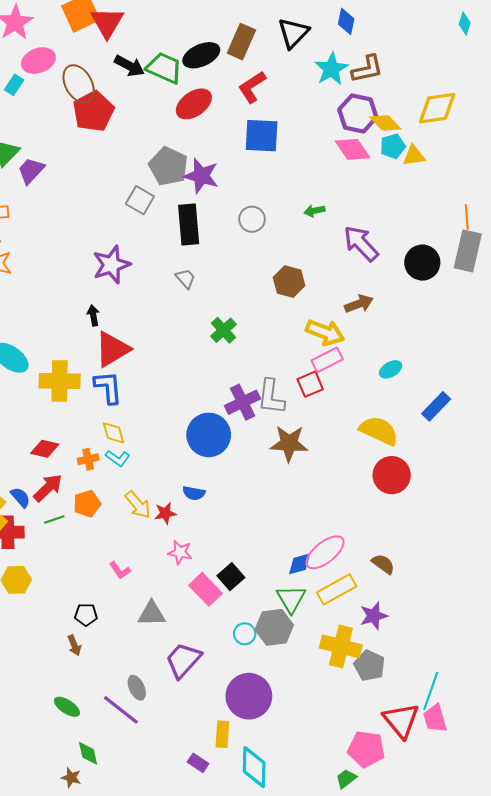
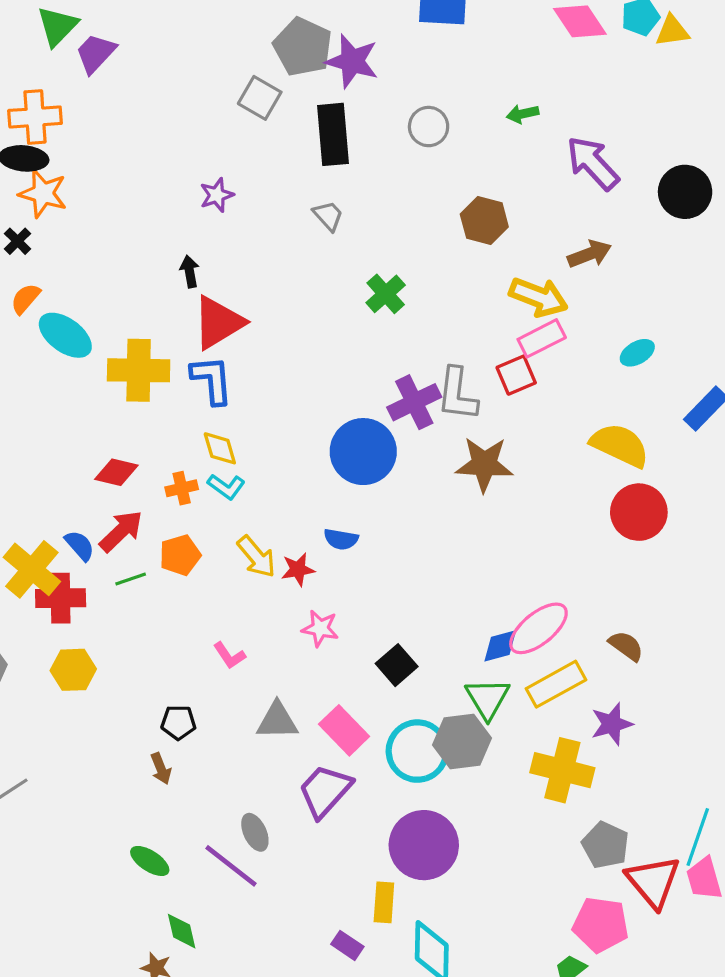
purple star: (111, 265) -> (217, 195), size x0.6
pink rectangle: (205, 589) -> (344, 730), moved
cyan circle: (245, 634) -> (417, 751), size x1.8
gray pentagon: (369, 665) -> (605, 845), moved

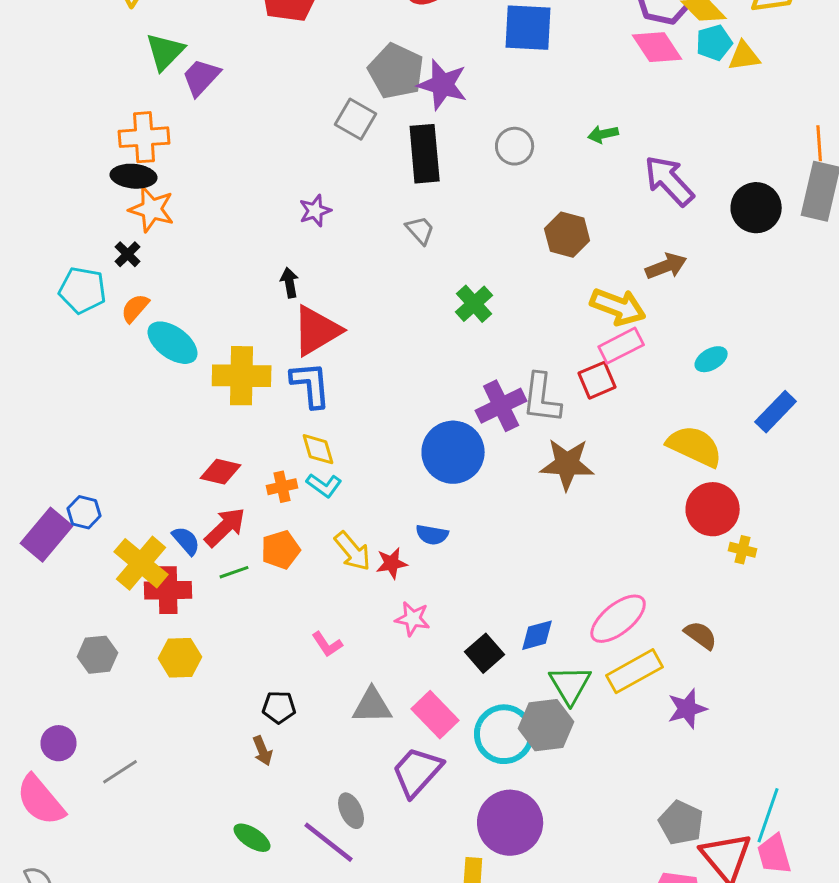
blue diamond: (500, 646) -> (537, 635), moved
yellow cross: (562, 770) -> (743, 550), moved, size x0.5

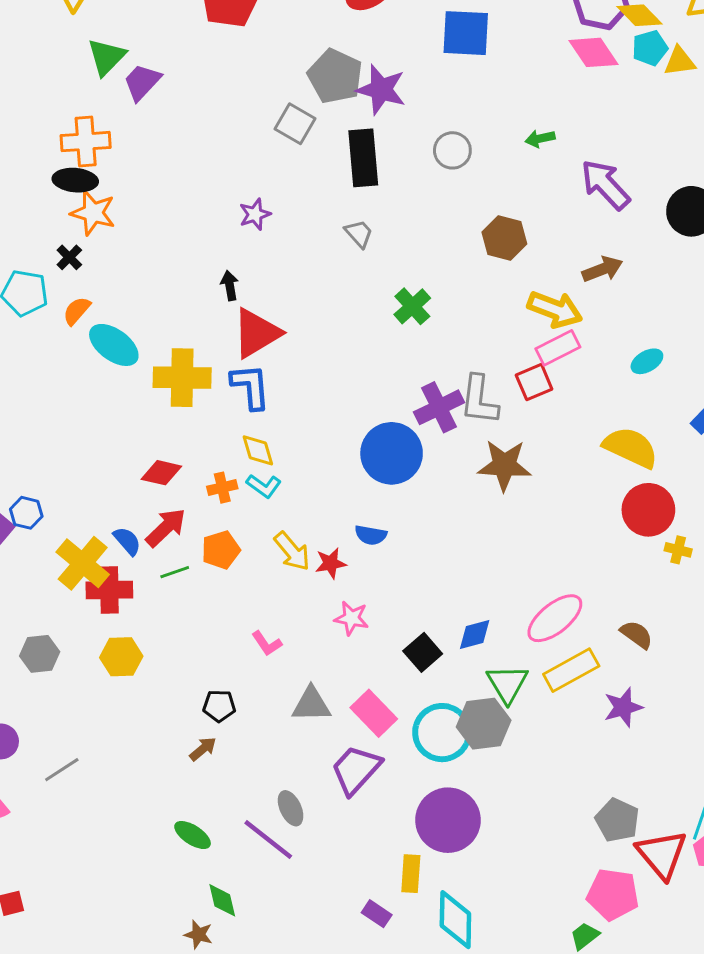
brown arrow: (263, 751) -> (203, 749), turned -108

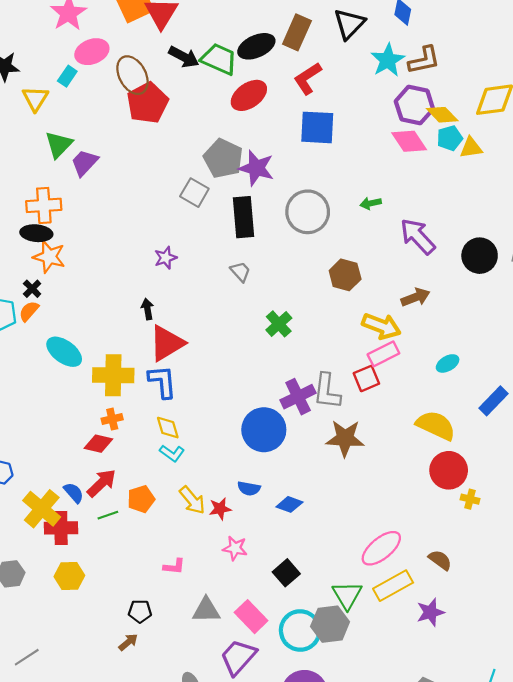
gray circle: (452, 150) -> (308, 212), size x1.6
orange semicircle: (77, 311) -> (29, 311), moved
orange cross: (222, 488) -> (112, 419), moved
blue diamond: (475, 635) -> (289, 504), moved, turned 35
pink L-shape: (267, 643) -> (174, 566), turned -50

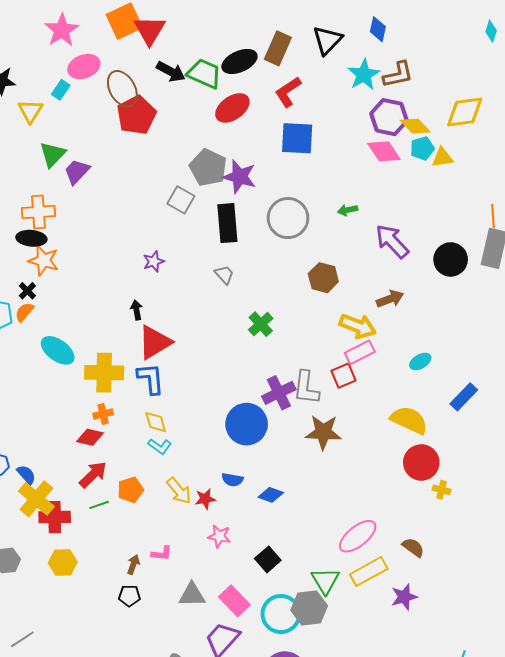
blue semicircle: (74, 493) -> (26, 475), moved
brown arrow: (128, 642) -> (133, 565), moved, turned -30

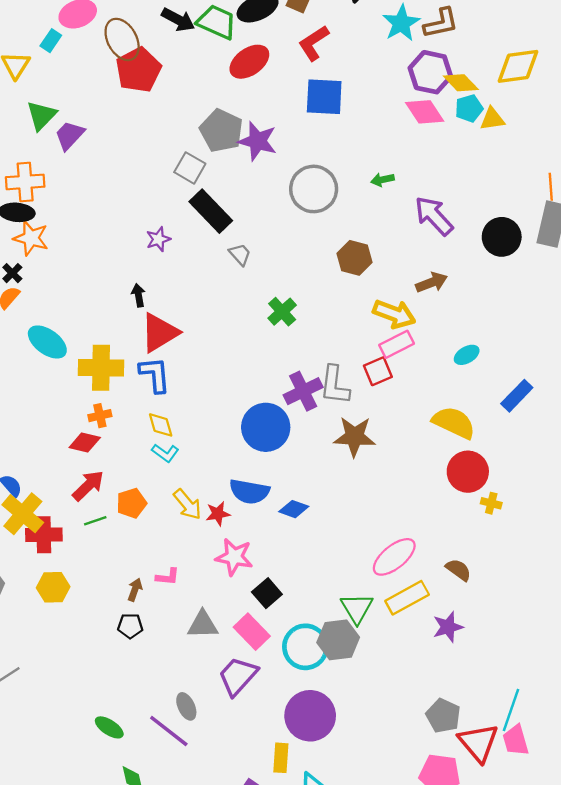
black rectangle: (227, 223) -> (211, 211), moved, turned -39
blue semicircle: (232, 480) -> (249, 491), size x1.6
pink star: (219, 536) -> (234, 557), size x1.4
black square: (268, 559) -> (267, 593), moved

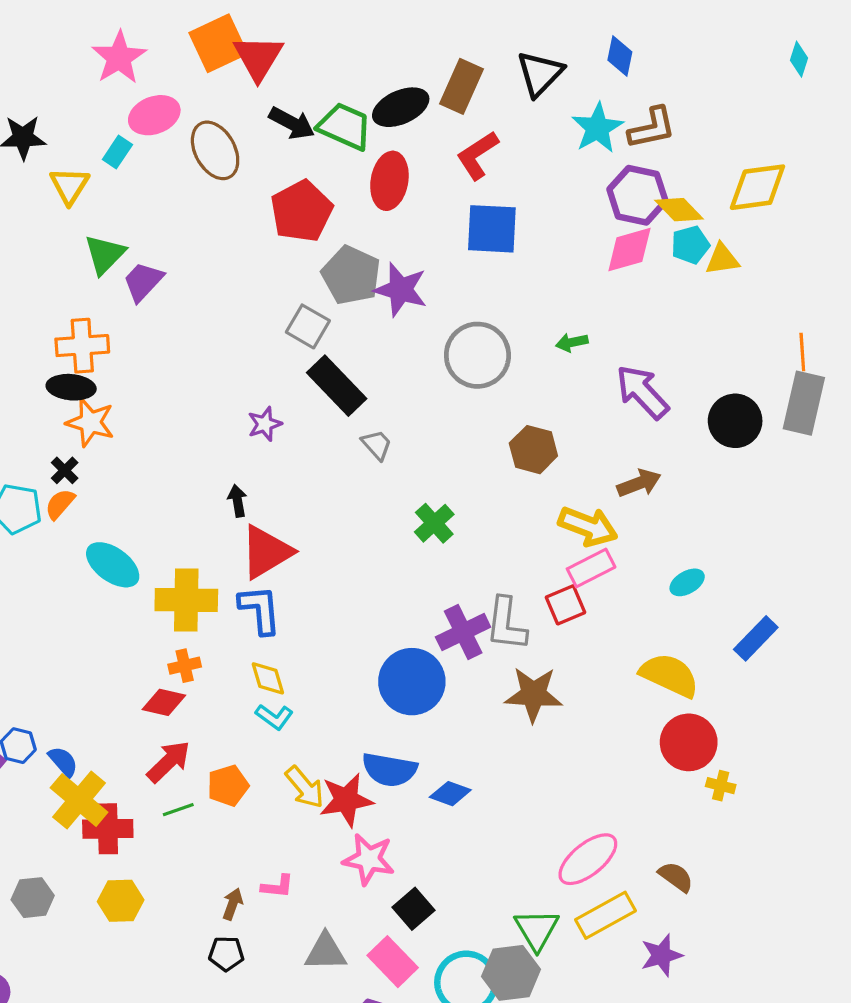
red ellipse: (249, 62) -> (389, 181), turned -45
red pentagon: (138, 70) -> (301, 211), moved
pink diamond: (425, 112) -> (629, 250), turned -72
red star: (218, 514) -> (346, 800), size x1.6

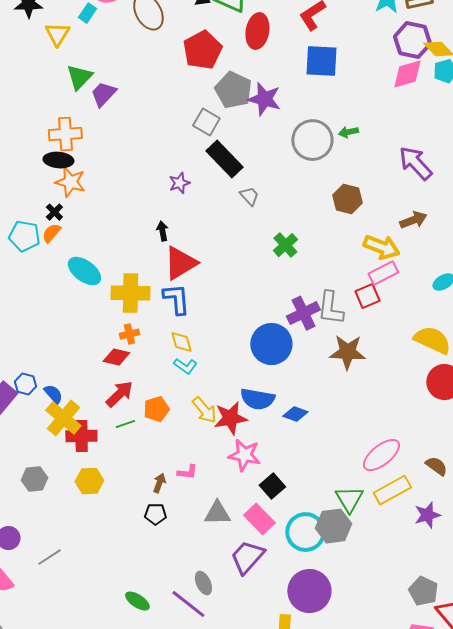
green arrow: (572, 342) -> (348, 132), moved

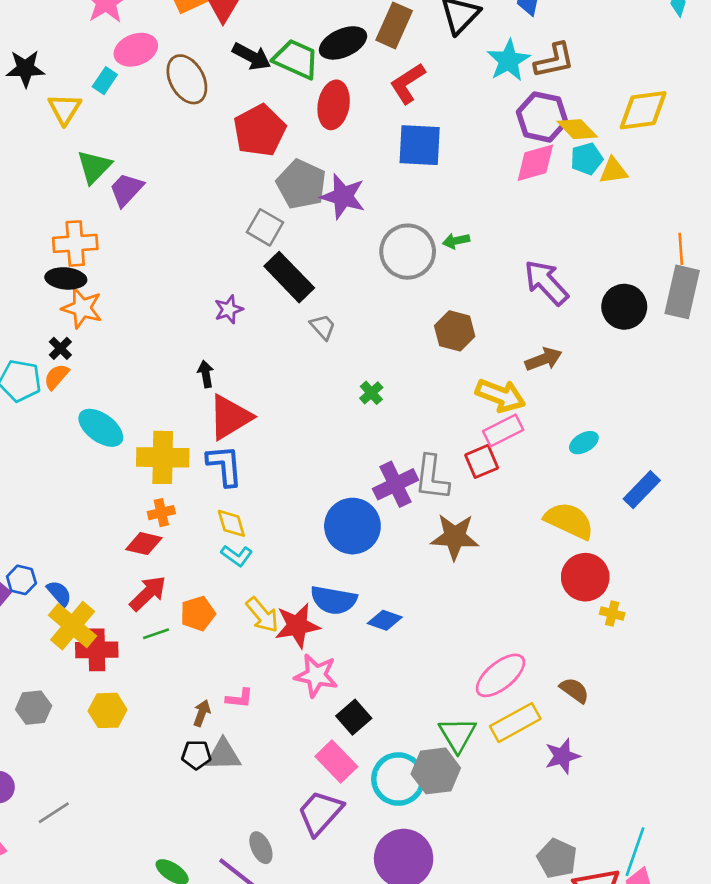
green cross: (285, 245) -> (371, 393), size x0.7
gray triangle: (217, 513) -> (223, 755), moved

